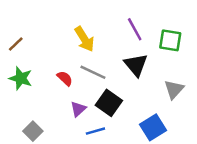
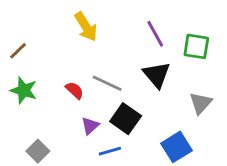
yellow arrow: (84, 39) -> (86, 27), moved

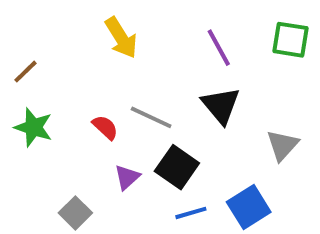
green square: (196, 46) -> (290, 40), moved
gray square: (38, 151) -> (75, 213), moved
blue line: (110, 151) -> (191, 213), moved

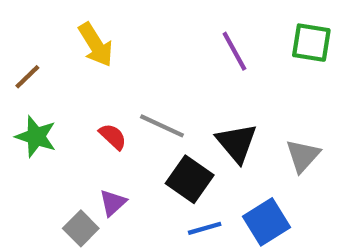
yellow arrow: (121, 38) -> (96, 45), moved
black triangle: (221, 105) -> (237, 143), moved
purple triangle: (127, 177) -> (113, 203), moved

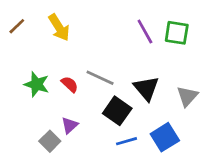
green square: (311, 43) -> (177, 33), moved
brown line: (27, 77) -> (17, 26), moved
green star: (36, 137) -> (37, 84), moved

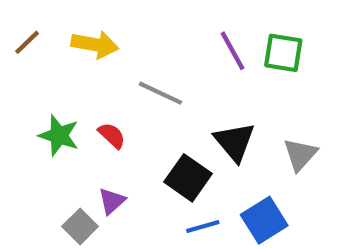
yellow arrow: (59, 28) -> (95, 44), turned -48
gray line: (100, 78) -> (160, 93), moved

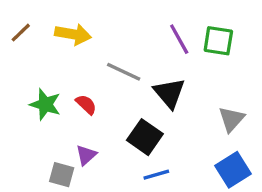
black triangle: (235, 142) -> (169, 93), moved
blue square: (264, 220) -> (233, 170), moved
gray square: (80, 226) -> (62, 175), turned -30

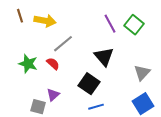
brown line: (21, 33) -> (20, 16), moved, turned -64
green square: (218, 41) -> (134, 25), turned 30
gray line: (124, 72) -> (63, 44), moved, turned -65

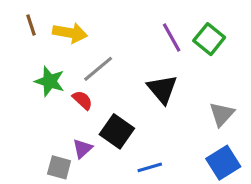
green star: (28, 64) -> (50, 81), moved
black square: (89, 84) -> (117, 131), moved

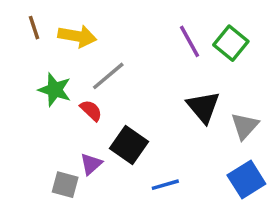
black triangle: (162, 89) -> (203, 107), moved

